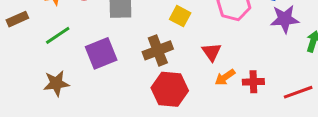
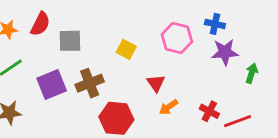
brown cross: (158, 50) -> (90, 83), moved
red cross: (253, 82) -> (209, 111), moved, turned 30

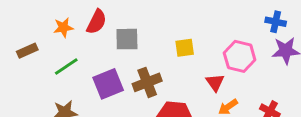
pink hexagon: (177, 38) -> (240, 56), moved
yellow square: (126, 49) -> (185, 48), turned -36

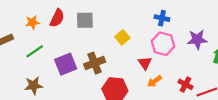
blue cross: (276, 22) -> (162, 18), moved
gray square: (127, 39) -> (85, 20), moved
yellow square: (185, 48) -> (122, 37), turned -32

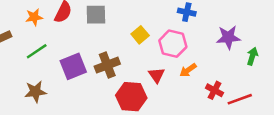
pink hexagon: (163, 44) -> (173, 44), moved
red triangle: (145, 63) -> (156, 75), moved
orange arrow: (154, 81) -> (188, 70), moved

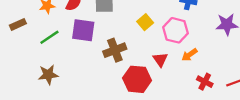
purple square: (73, 66) -> (83, 30), moved, turned 30
red cross: (215, 90) -> (205, 82), moved

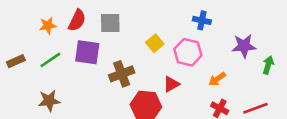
brown rectangle: (18, 24) -> (16, 61), moved
orange arrow: (189, 55) -> (217, 79), moved
red triangle: (160, 59) -> (171, 84), turned 35

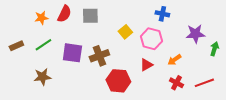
purple square: (87, 52) -> (72, 53), moved
red triangle: (171, 84) -> (146, 65), moved

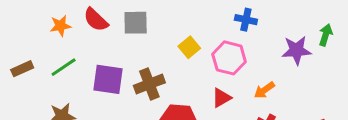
red semicircle: (64, 14) -> (96, 20), turned 108
green arrow: (214, 49) -> (326, 35), moved

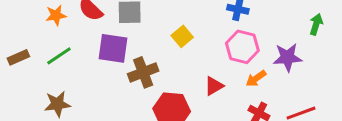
purple star: (297, 50) -> (288, 57), moved
pink hexagon: (229, 58) -> (242, 47), moved
purple square: (108, 79) -> (113, 48), moved

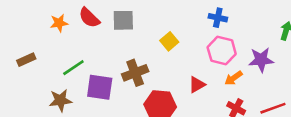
purple square: (113, 48) -> (100, 87), moved
green line: (59, 56) -> (73, 68), moved

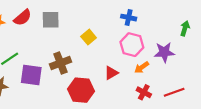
red semicircle: (89, 18) -> (23, 18), turned -84

